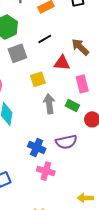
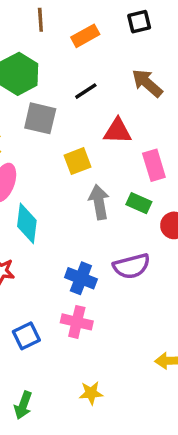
brown arrow: (80, 47) -> (147, 83), moved
gray square: (17, 53) -> (40, 118), turned 36
pink cross: (46, 171) -> (77, 322), moved

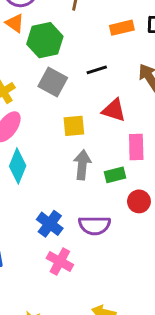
orange rectangle: (85, 36) -> (122, 28), moved
green rectangle: (139, 203) -> (115, 175), turned -54
pink cross: (77, 322) -> (60, 261), moved

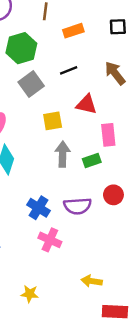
orange rectangle: (122, 28) -> (73, 31), moved
gray square: (53, 82) -> (31, 84), turned 30
red circle: (139, 201) -> (113, 195), moved

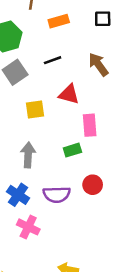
gray arrow: (63, 154) -> (28, 155), moved

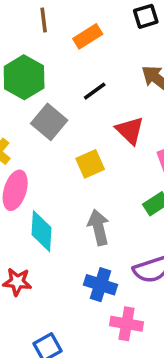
red triangle: (69, 94) -> (130, 130), turned 45

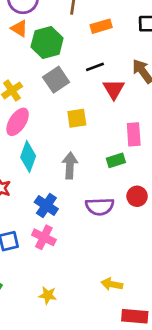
red triangle: (130, 130) -> (114, 89), moved
blue cross: (100, 285) -> (46, 206), moved
pink cross: (127, 324) -> (44, 237), moved

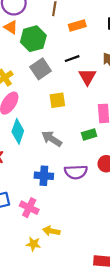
gray arrow: (70, 166) -> (52, 139), turned -60
blue cross: (46, 206) -> (44, 176), moved, turned -30
pink cross: (44, 237) -> (29, 208), moved
yellow arrow: (112, 284) -> (51, 231), moved

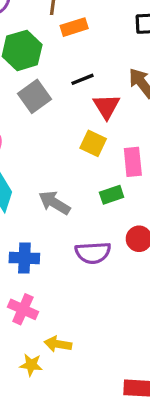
orange rectangle: (77, 26) -> (74, 27), moved
yellow square: (57, 100) -> (93, 143), moved, turned 35
blue cross: (44, 176) -> (24, 258), moved

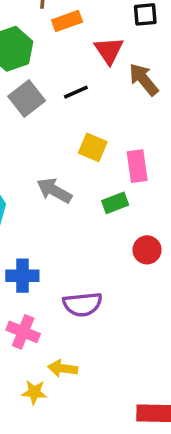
black line: (82, 79) -> (76, 92), moved
red triangle: (106, 106) -> (109, 50), moved
gray arrow: (54, 203) -> (54, 191), moved
purple semicircle: (93, 253) -> (82, 304), moved

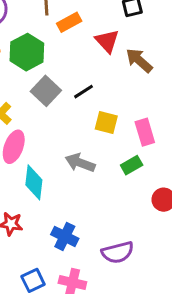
black line: (76, 92) -> (84, 92), moved
blue cross: (22, 276) -> (65, 237), turned 35

